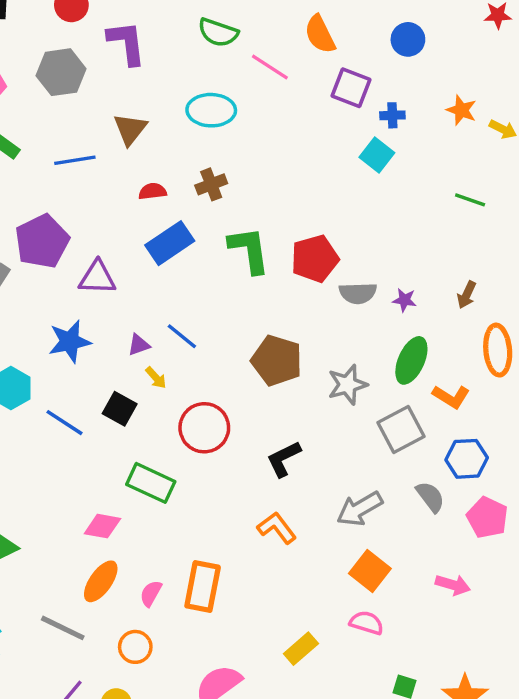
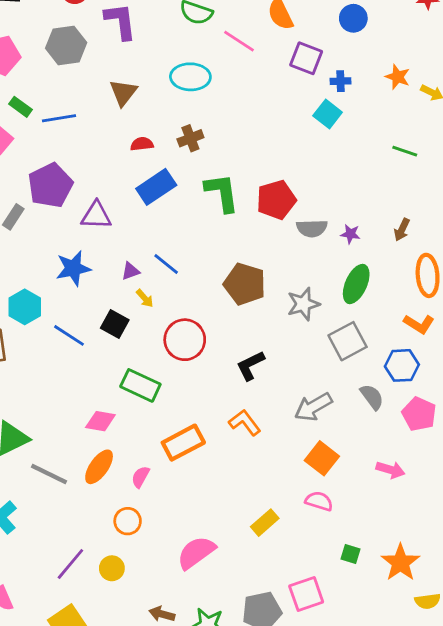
blue line: (75, 160) -> (59, 118), moved
orange L-shape: (451, 397) -> (419, 324), moved
orange rectangle: (203, 587) -> (183, 443), moved, turned 51
gray line: (63, 628) -> (49, 474), moved

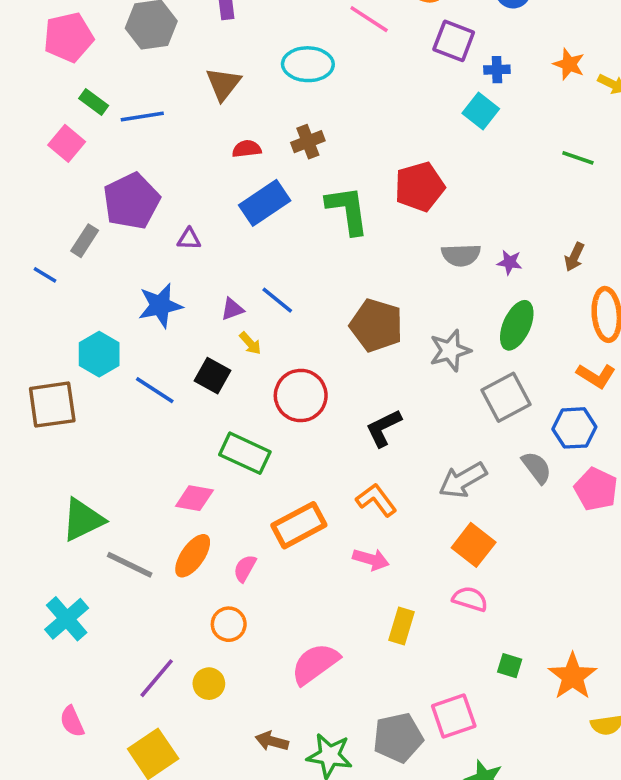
red pentagon: (276, 200) -> (420, 187), moved
purple triangle: (96, 215) -> (189, 239), size x0.6
pink arrow: (390, 470) -> (371, 559), moved
yellow rectangle: (265, 523) -> (402, 626), turned -32

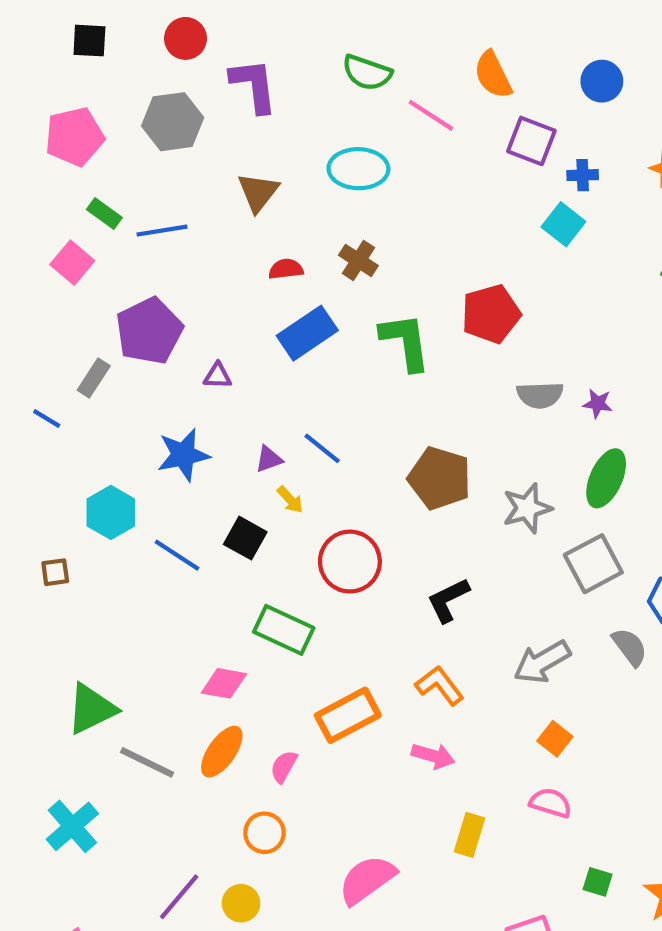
brown cross: (308, 142) -> (358, 260), turned -36
brown square: (52, 405) -> (55, 572), size x0.5
orange square: (474, 545) -> (555, 739), size x0.7

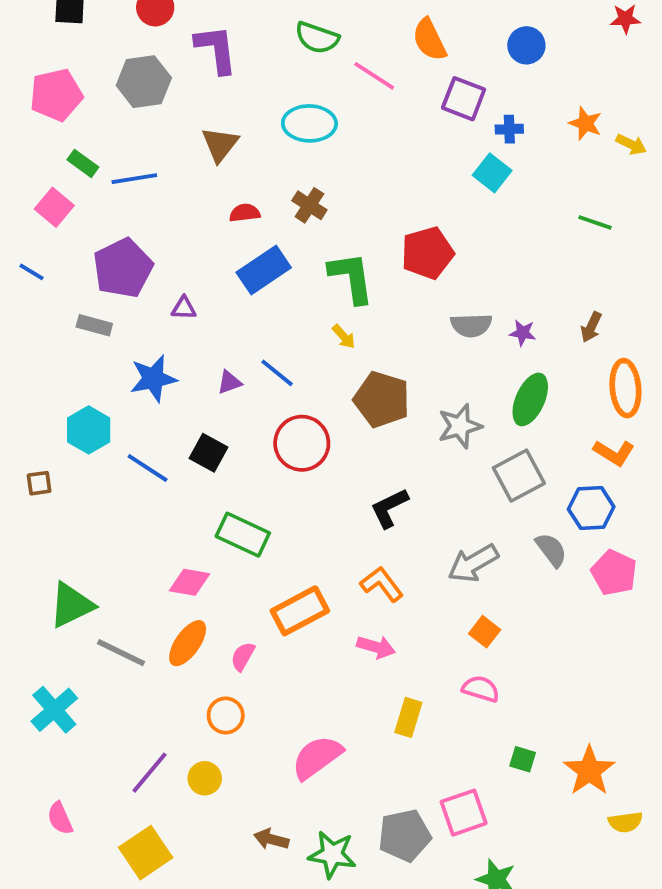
gray rectangle: (94, 378) -> (94, 325), moved, turned 72
blue line: (47, 419) -> (31, 272), moved
yellow arrow: (290, 500) -> (344, 337), moved
red circle: (350, 562) -> (302, 443), moved

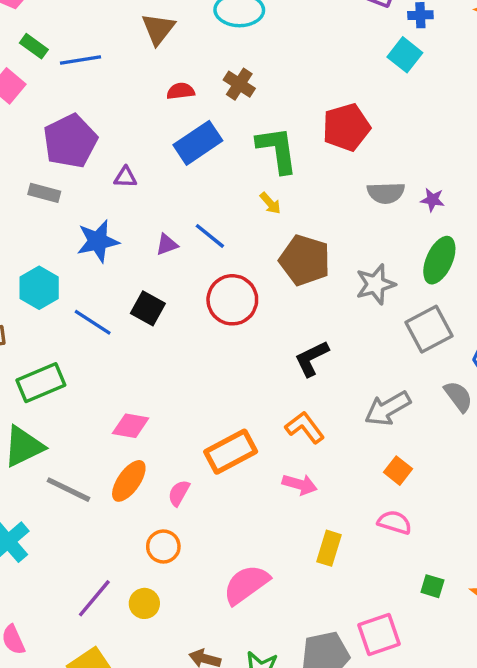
green rectangle: (243, 535) -> (41, 383), moved, turned -48

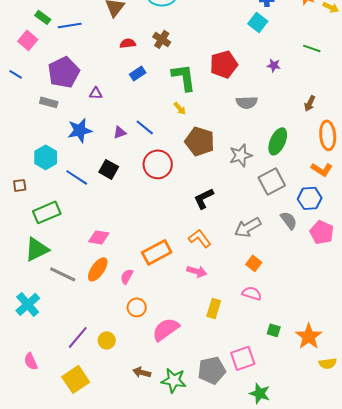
blue rectangle: (198, 143) -> (138, 73), size x0.6
purple star: (432, 200) -> (274, 65), moved
orange circle: (163, 547) -> (137, 307), moved

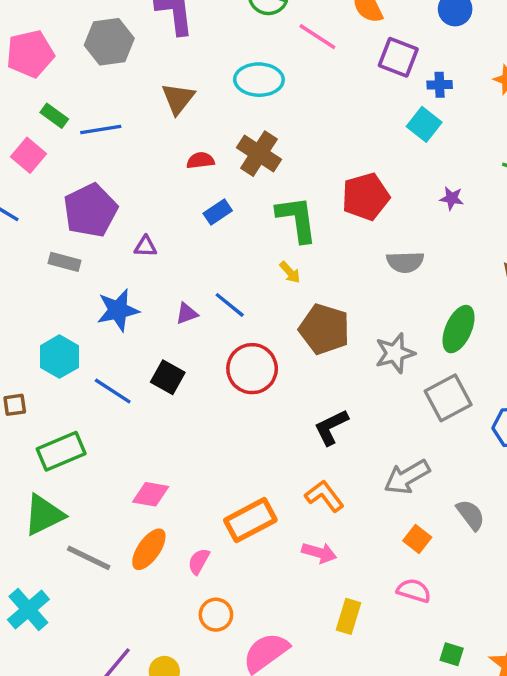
brown cross: (162, 39) -> (259, 154), size x1.4
gray semicircle: (289, 220) -> (471, 515), moved

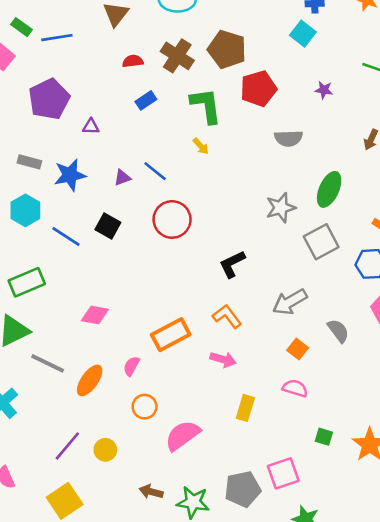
gray rectangle: (65, 262) -> (29, 162), moved
brown pentagon: (324, 329) -> (227, 49), moved
orange ellipse: (149, 549) -> (90, 380), moved

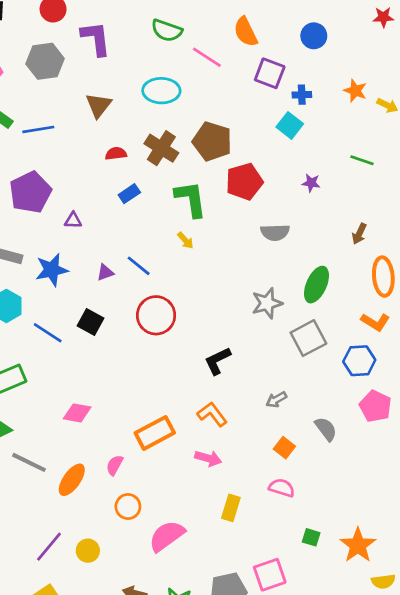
gray arrow: (290, 302) -> (276, 400), size x0.6

